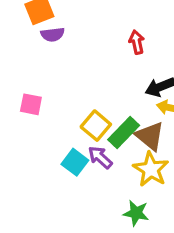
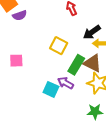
yellow square: (96, 126) -> (59, 46), moved

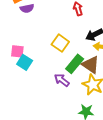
cyan square: (51, 89) -> (25, 62), moved

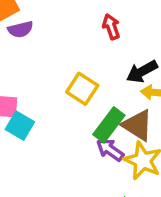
purple arrow: (62, 80) -> (110, 150), moved

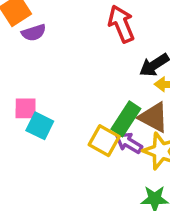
red arrow: (111, 27) -> (121, 24), size x1.5
yellow square: (82, 89) -> (104, 141), moved

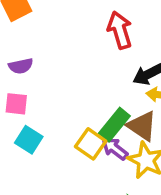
purple semicircle: (34, 33) -> (21, 66), moved
cyan square: (40, 126) -> (29, 140), moved

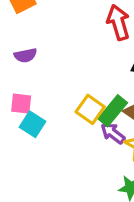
pink square: (16, 104) -> (21, 104), moved
yellow square: (91, 144) -> (90, 109), moved

